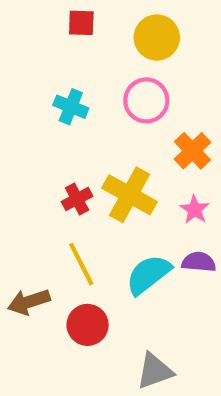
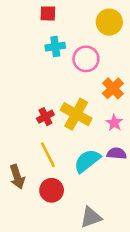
yellow circle: (157, 37) -> (109, 22), moved
cyan cross: (71, 107) -> (55, 47), moved, turned -30
brown arrow: (29, 302) -> (17, 177), turned -90

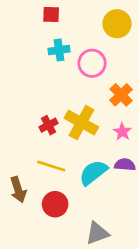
yellow line: (48, 155) -> (51, 166), turned -45

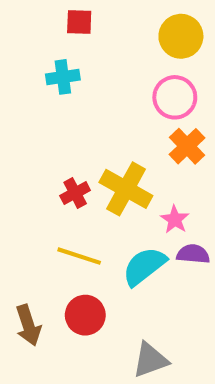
cyan cross: (59, 50) -> (63, 77), moved
pink circle: (92, 63) -> (175, 97), moved
pink star: (122, 132) -> (175, 219), moved
brown arrow: (18, 190) -> (28, 325), moved

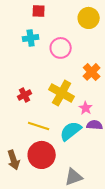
pink circle: (175, 97) -> (61, 48), moved
red cross: (75, 193) -> (25, 95), moved
red circle: (85, 315) -> (42, 155), size x1.4

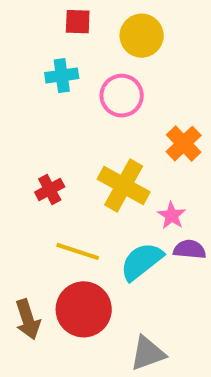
yellow circle: (89, 18) -> (142, 36), moved

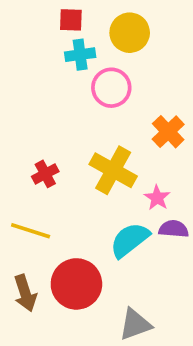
cyan cross: (62, 76) -> (80, 55), moved
yellow line: (78, 251) -> (31, 231), moved

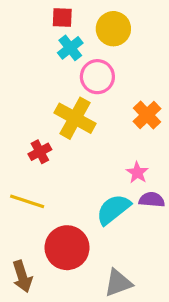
cyan cross: (80, 55) -> (70, 48), turned -30
yellow cross: (113, 170) -> (75, 118), moved
brown arrow: (25, 293) -> (22, 276), moved

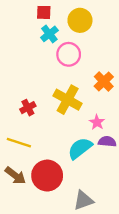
yellow cross: (75, 118) -> (68, 100), moved
brown arrow: (22, 276) -> (15, 176), moved, turned -35

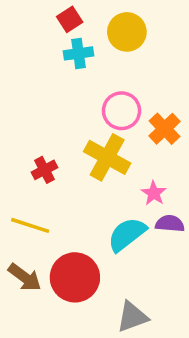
red square: (44, 12) -> (70, 19), turned -35
cyan cross: (49, 34) -> (79, 53), turned 30
pink circle: (69, 54) -> (122, 111), moved

